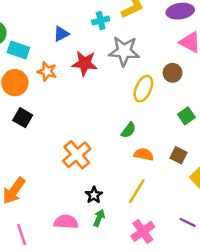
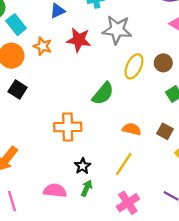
cyan rectangle: (18, 50) -> (16, 25), turned 30
brown circle: (173, 73) -> (163, 63), moved
green semicircle: (128, 130) -> (103, 94), moved, size x1.5
orange cross: (77, 155) -> (68, 127), turned 36

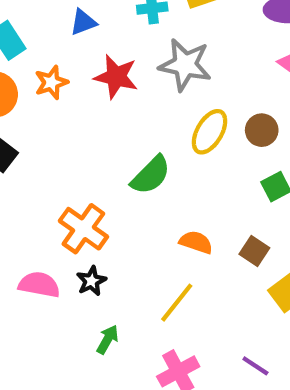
orange star: (43, 46) -> (51, 82), turned 30
orange cross: (68, 127) -> (83, 229), turned 32
black star: (83, 166) -> (91, 281), moved
pink semicircle: (55, 191) -> (39, 285), moved

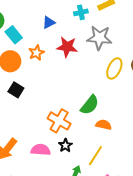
green semicircle: (151, 175) -> (90, 105), moved
orange semicircle: (196, 242) -> (104, 125), moved
yellow line: (177, 303) -> (95, 156), moved

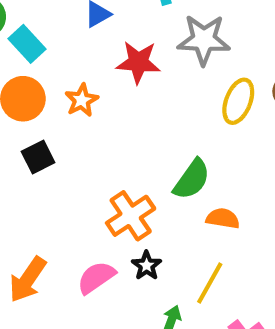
orange star: (37, 53) -> (82, 100), moved
black square: (16, 90) -> (38, 157), turned 35
orange cross: (59, 121) -> (131, 216), turned 30
pink semicircle: (41, 150) -> (96, 277), turned -36

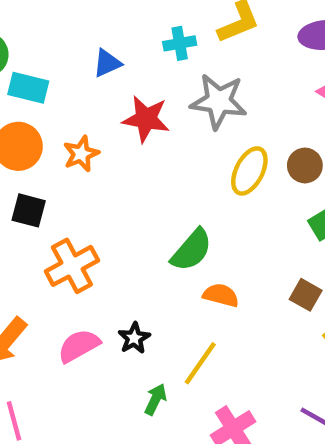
cyan rectangle: (27, 44) -> (28, 88), turned -39
black square: (38, 157) -> (29, 210), turned 36
orange cross: (131, 216) -> (72, 266), moved

